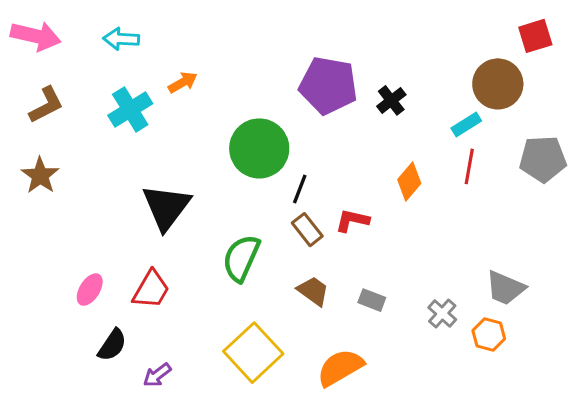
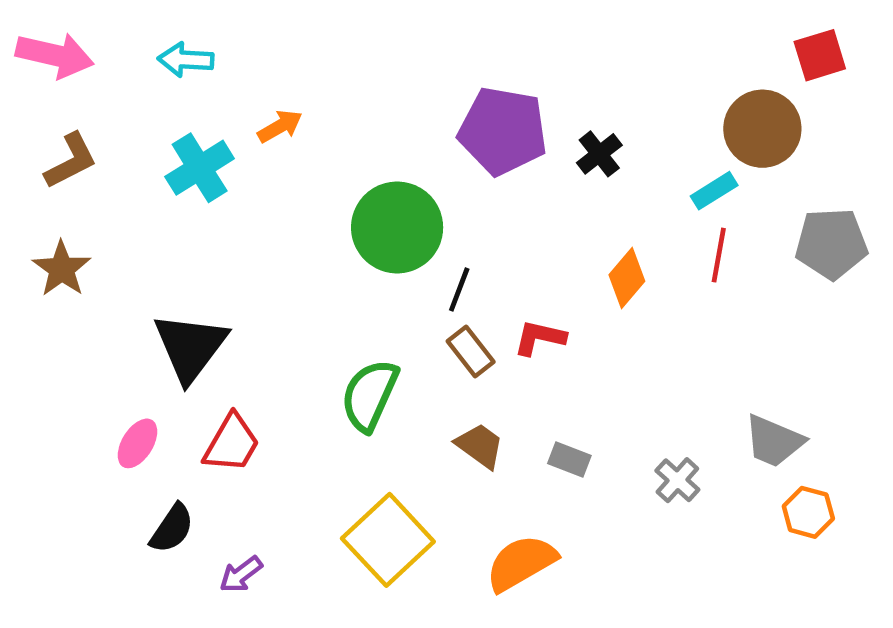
black triangle: (166, 207) -> (190, 347), moved
orange hexagon: (489, 335) -> (808, 512), moved

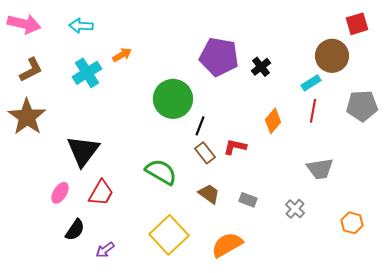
brown star: (62, 269) -> (27, 117), size x1.5
green semicircle: (370, 395) -> (161, 172), turned 96
gray trapezoid: (774, 441) -> (320, 169), moved, turned -32

